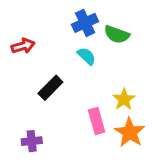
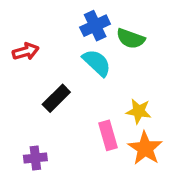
cyan semicircle: (86, 56) -> (97, 63), size x1.4
yellow star: (124, 99) -> (139, 111), turned -30

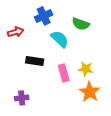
blue cross: (95, 26) -> (44, 16), moved
black rectangle: (56, 98) -> (35, 61), turned 54
pink rectangle: (108, 135) -> (64, 73), moved

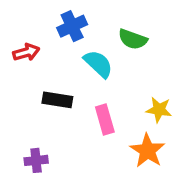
yellow star: (86, 69) -> (159, 110), moved

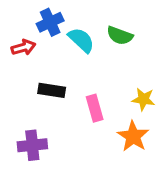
blue cross: (72, 26) -> (50, 22), moved
cyan semicircle: (98, 64) -> (81, 40), moved
purple cross: (36, 160) -> (32, 145), size x1.4

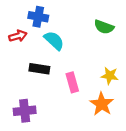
blue cross: (50, 22) -> (38, 17), turned 36
green semicircle: (120, 36) -> (104, 27), moved
cyan semicircle: (81, 40) -> (54, 41), moved

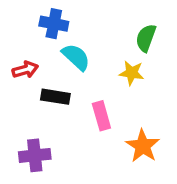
green semicircle: (104, 27) -> (146, 38), turned 90
red arrow: (18, 36) -> (25, 70), moved
yellow star: (110, 76) -> (132, 73), moved

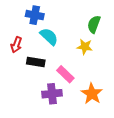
red arrow: (25, 70) -> (16, 45), turned 126
pink rectangle: (101, 116) -> (65, 74), turned -30
purple cross: (35, 155) -> (52, 94), moved

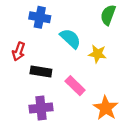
green semicircle: (94, 24) -> (108, 15), moved
cyan semicircle: (49, 37) -> (70, 39), moved
purple cross: (52, 94) -> (41, 108), moved

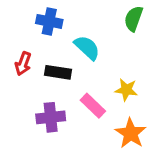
yellow star: (97, 54) -> (126, 90), moved
black rectangle: (41, 71) -> (58, 72), moved
purple cross: (41, 108) -> (51, 117), moved

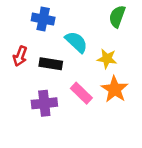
yellow star: (126, 90) -> (107, 59), moved
orange star: (131, 133) -> (115, 89), moved

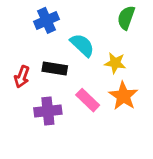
blue cross: (43, 19) -> (47, 20), turned -35
red arrow: (20, 56) -> (22, 77), moved

